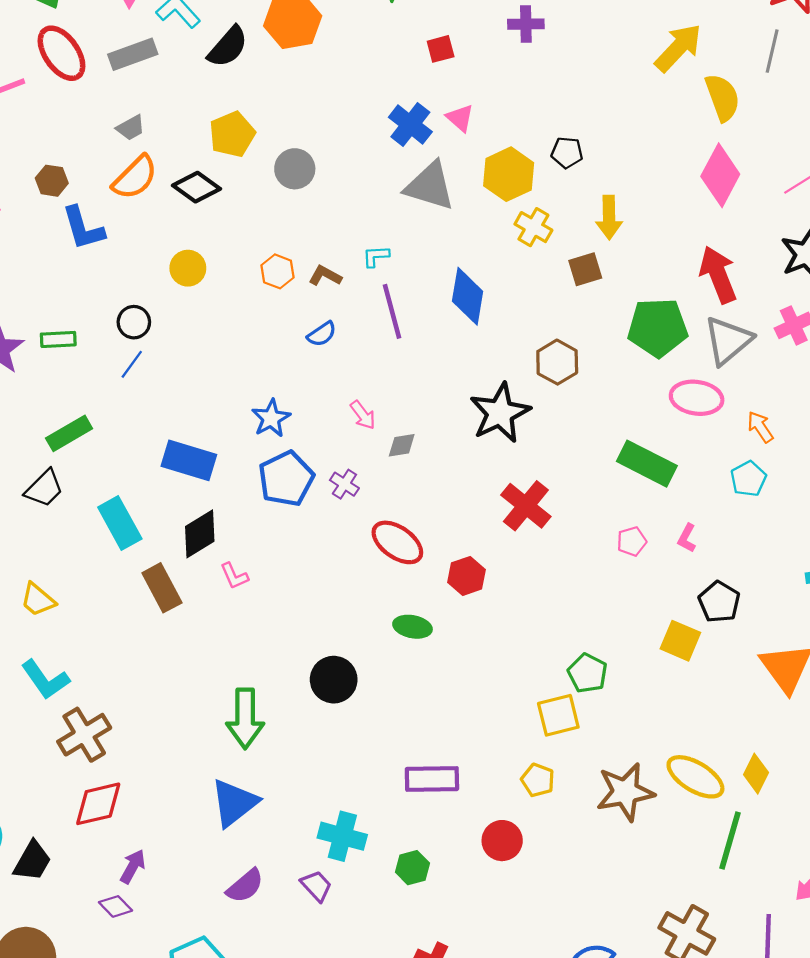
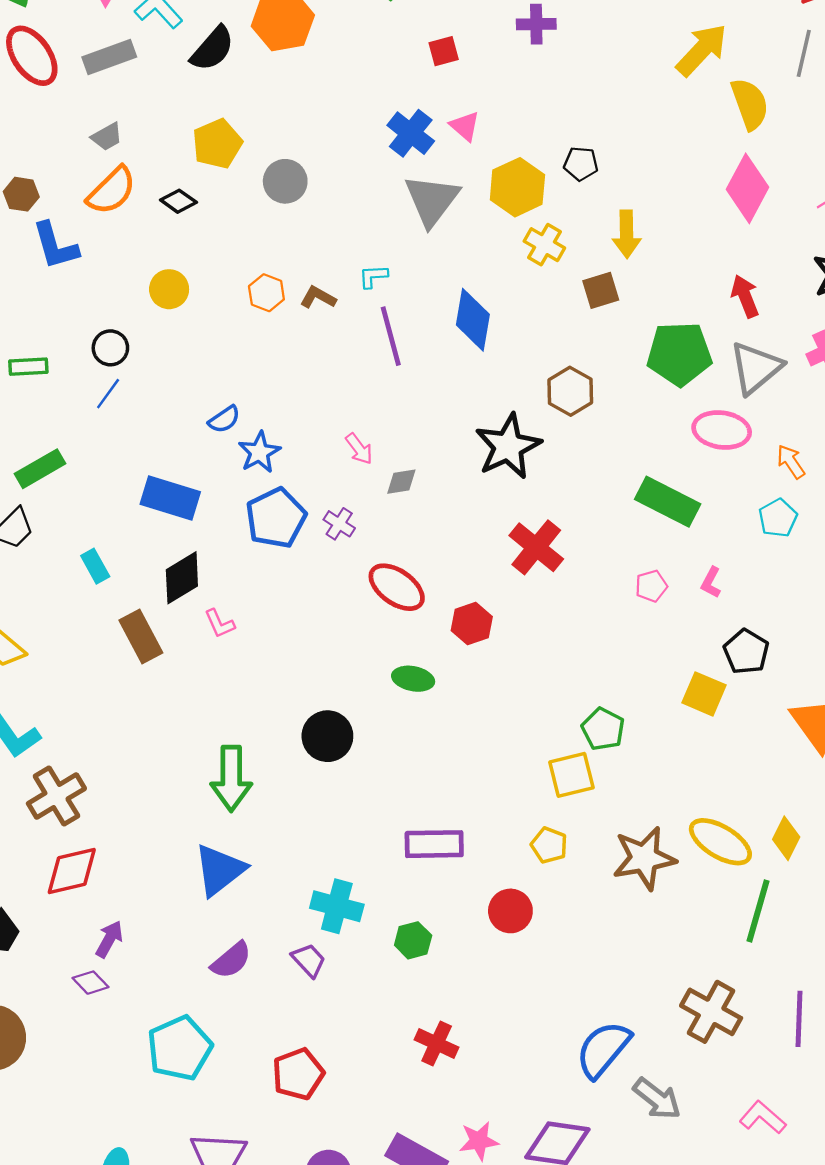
gray triangle: (430, 186) -> (432, 200), turned 50
black diamond: (196, 187) -> (178, 201), size x0.7
red arrow: (718, 275) -> (745, 296), size x0.7
blue semicircle: (322, 334) -> (224, 419), moved
cyan rectangle: (120, 523) -> (95, 566), size x0.6

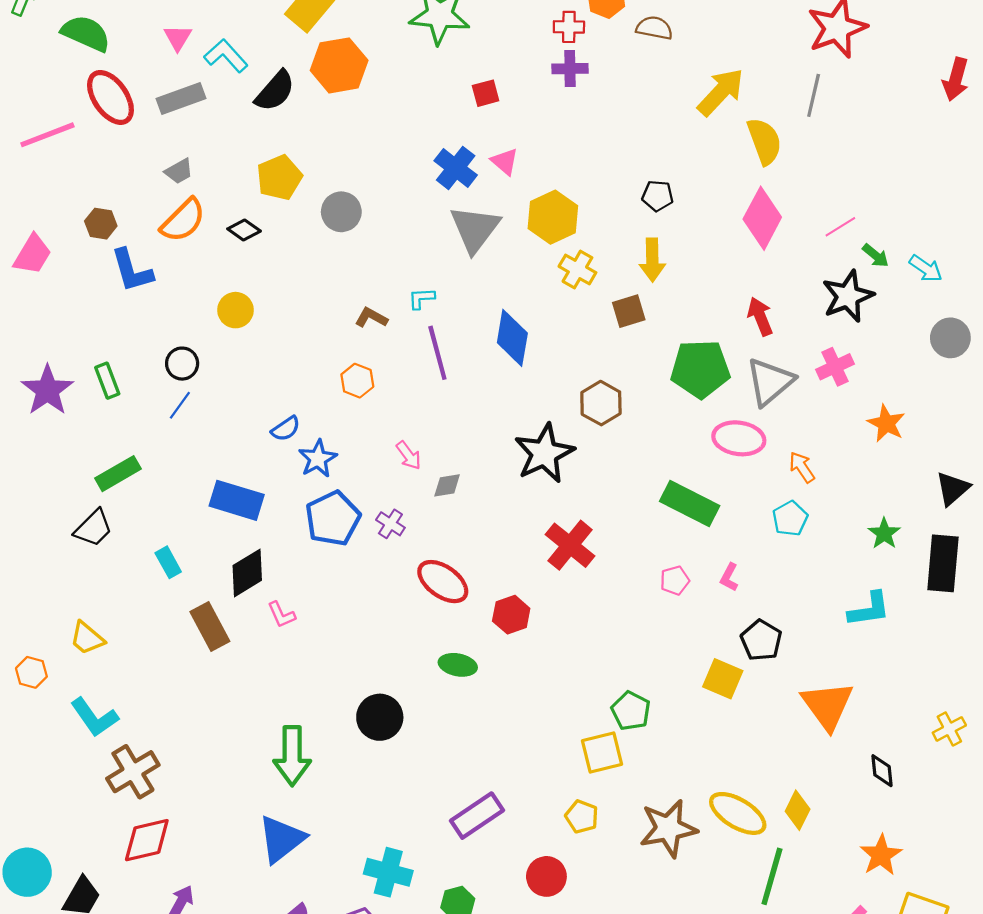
black pentagon: (581, 164) -> (658, 196), moved
orange hexagon: (266, 293) -> (357, 381), moved
green rectangle: (28, 367) -> (107, 381), turned 72
purple rectangle: (434, 844) -> (477, 816), turned -33

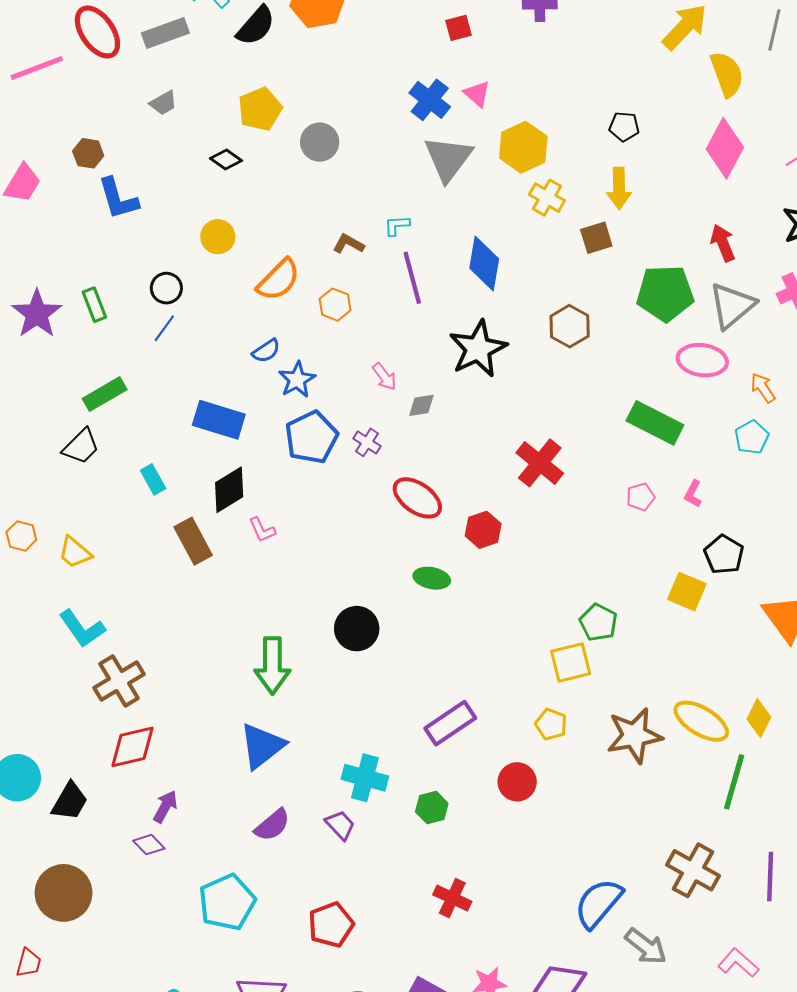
orange semicircle: (183, 220) -> (278, 280), moved
black star: (544, 453) -> (478, 349), moved
orange hexagon: (31, 672) -> (21, 536), moved

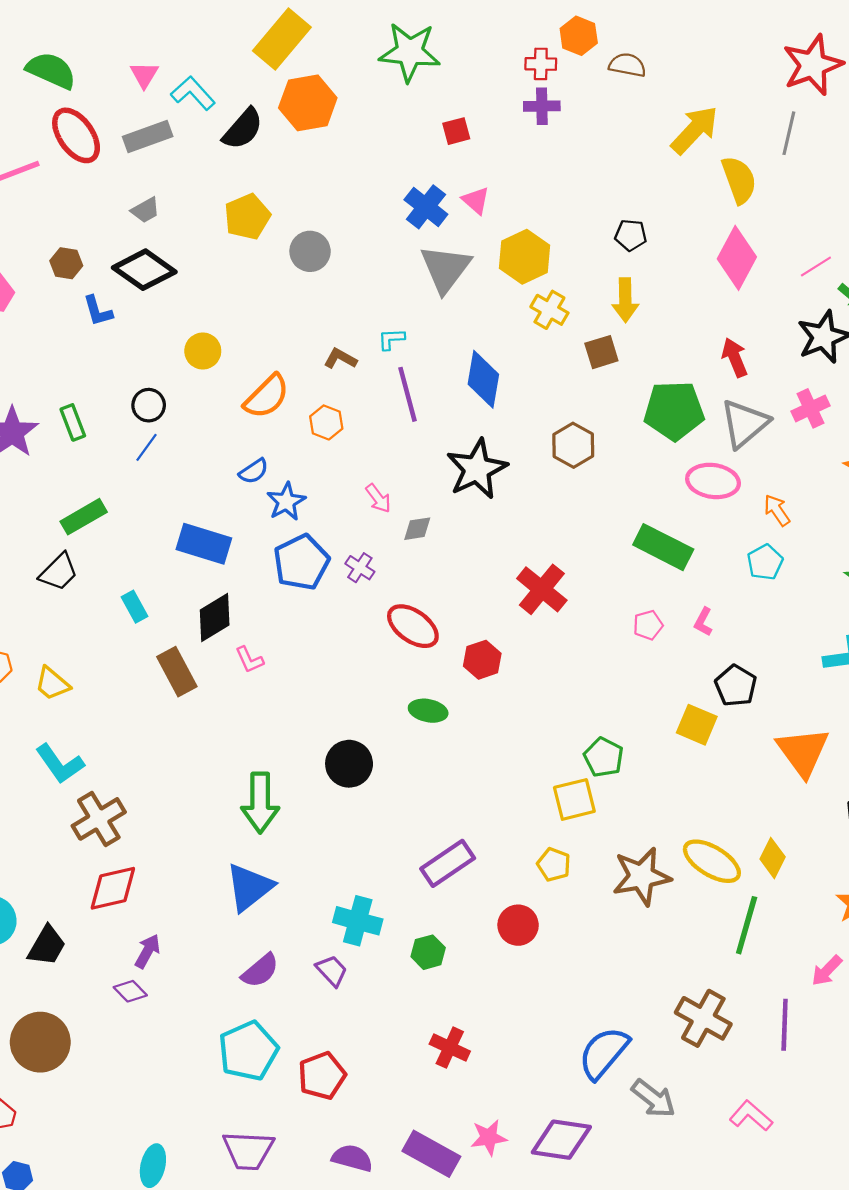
black diamond: (226, 160) -> (144, 270), moved, size x1.8
blue L-shape: (118, 199) -> (98, 311), size x0.7
cyan pentagon: (227, 902) -> (248, 1051), moved

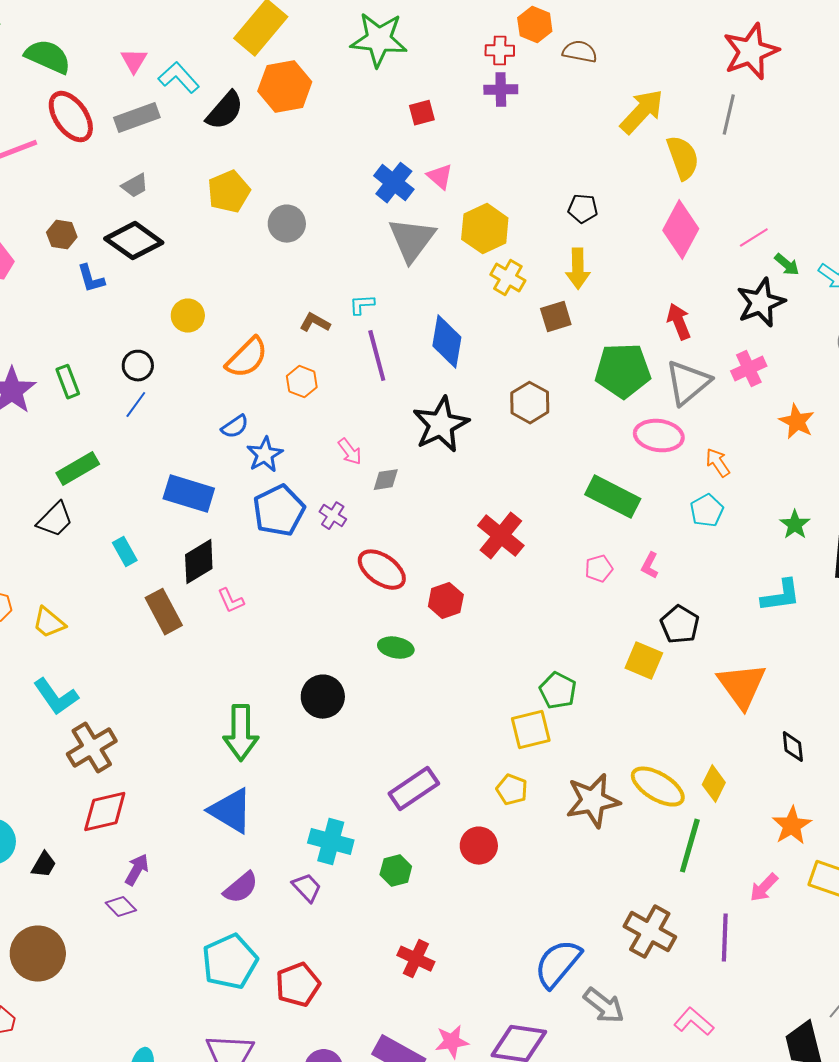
blue triangle: (249, 887) -> (231, 811), turned -51
black trapezoid: (47, 946) -> (44, 865), size x0.7

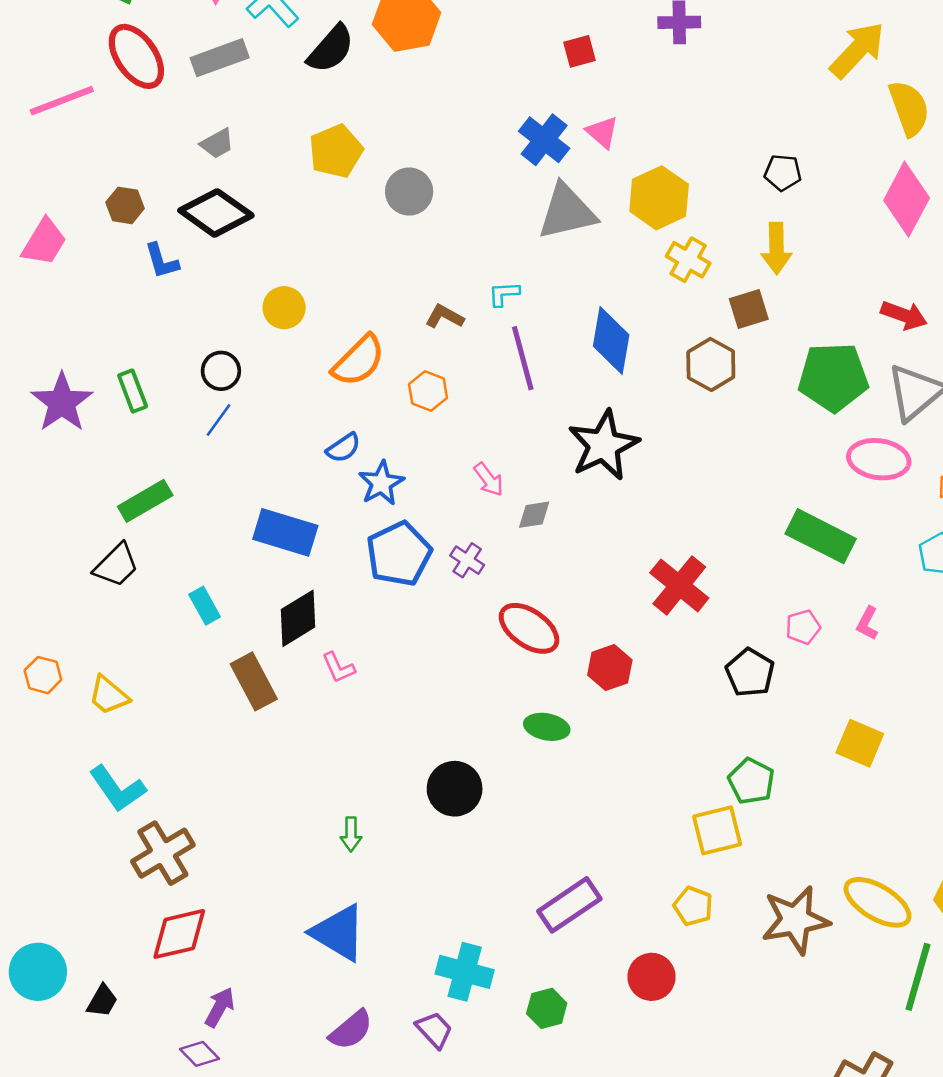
gray triangle: (412, 240) -> (567, 212), turned 40
red arrow: (679, 322) -> (904, 315), turned 132
brown hexagon: (530, 403) -> (711, 364), moved
black pentagon: (680, 625) -> (750, 673), moved
green arrow: (241, 733) -> (351, 834), size x0.5

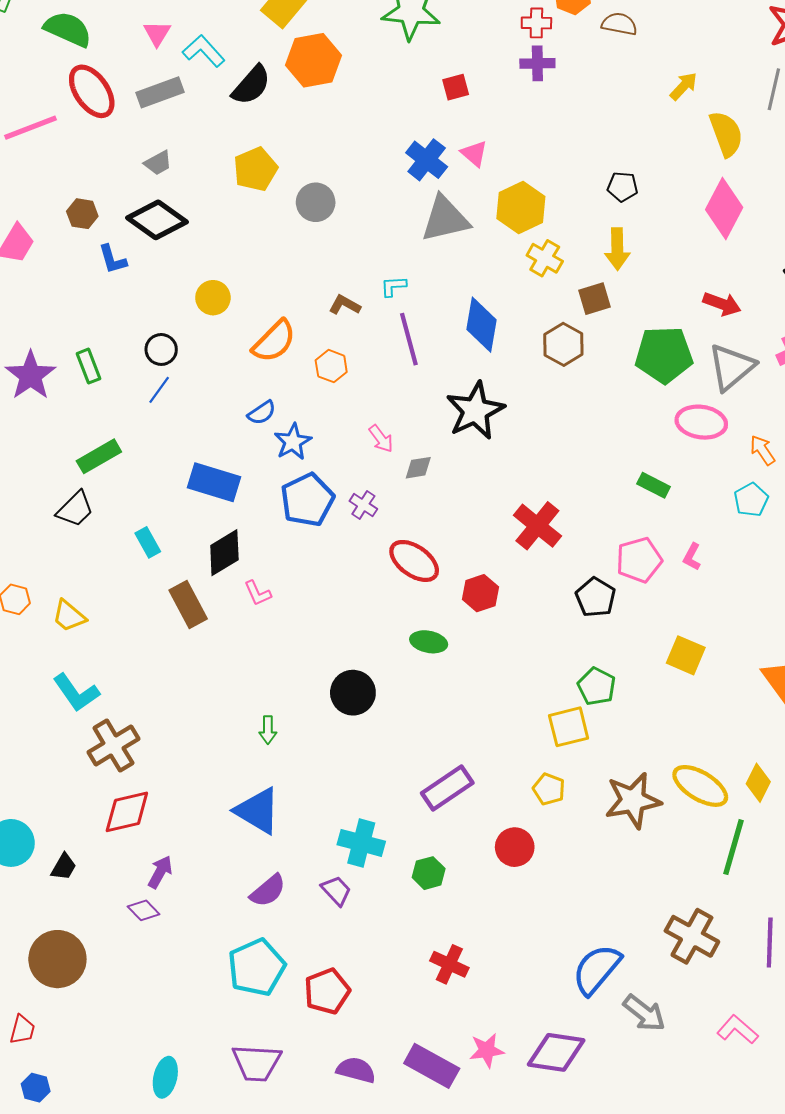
yellow arrow: (857, 50) -> (684, 86), size x0.6
green rectangle: (821, 536) -> (654, 485), size x0.6
pink pentagon: (803, 627) -> (639, 560), size x1.6

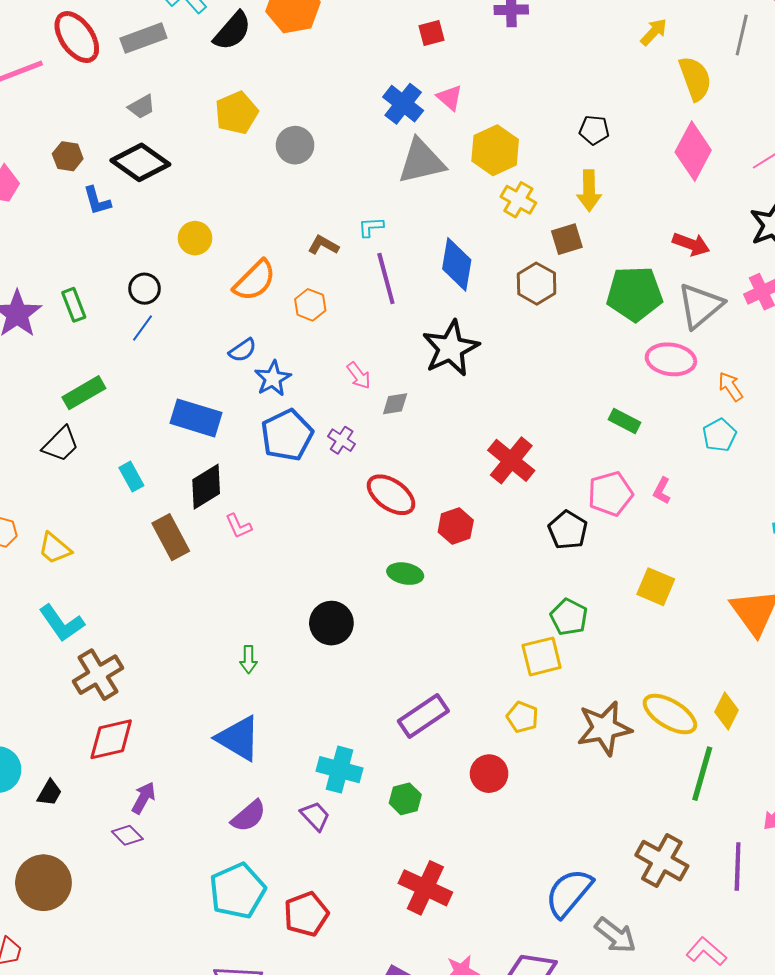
red cross: (449, 964) -> (425, 888), size x1.4

